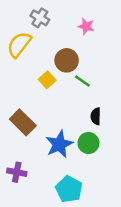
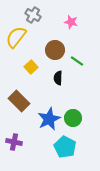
yellow square: (47, 80) -> (31, 67), moved
green line: (82, 81) -> (77, 61), moved
black semicircle: (96, 116) -> (58, 78), moved
cyan pentagon: (69, 189) -> (65, 147), moved

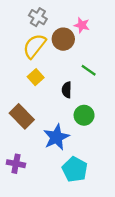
yellow semicircle: (16, 37) -> (34, 46), moved
brown circle: (55, 50) -> (63, 39), moved
green circle: (73, 118) -> (84, 115), moved

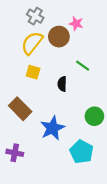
yellow square: (36, 77) -> (33, 72), turned -32
green circle: (84, 115) -> (94, 116), moved
cyan pentagon: (75, 169) -> (81, 152), moved

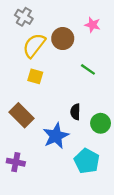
gray cross: (35, 16) -> (24, 17), moved
pink star: (76, 24) -> (93, 25), moved
black semicircle: (62, 84) -> (75, 112), moved

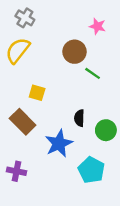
brown circle: (63, 39) -> (74, 52), moved
yellow semicircle: (34, 45) -> (18, 50), moved
yellow square: (35, 76) -> (37, 93), moved

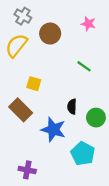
brown circle: (74, 52) -> (50, 34), moved
blue star: (59, 143) -> (53, 130), turned -30
purple cross: (17, 171) -> (27, 170), moved

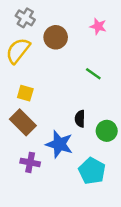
yellow square: (34, 84) -> (25, 93), moved
purple cross: (27, 170) -> (30, 162), moved

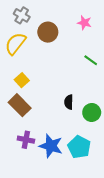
green line: (93, 74) -> (91, 60), moved
yellow square: (25, 93) -> (22, 80), turned 32
blue star: (59, 144) -> (51, 146), moved

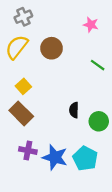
gray cross: (22, 15) -> (23, 17), turned 35
brown circle: (48, 32) -> (52, 48), moved

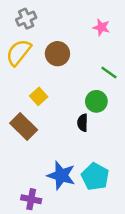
yellow square: (23, 86) -> (39, 96), moved
green circle: (99, 121) -> (96, 101), moved
purple cross: (28, 151) -> (31, 199), moved

